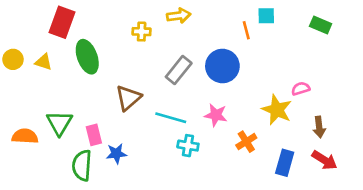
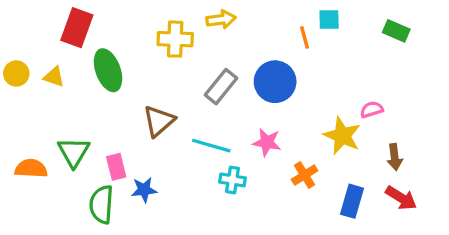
yellow cross: (142, 32) -> (175, 39), size x1.5

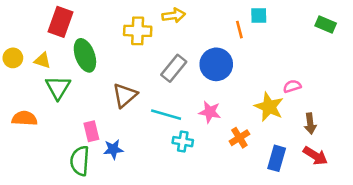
green rectangle: (396, 31) -> (326, 24), moved
green triangle: (74, 152) -> (58, 88), moved
orange semicircle: (31, 168) -> (24, 118), moved

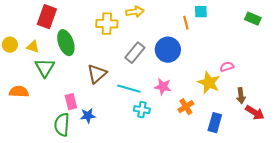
red arrow: (315, 156) -> (255, 113), moved

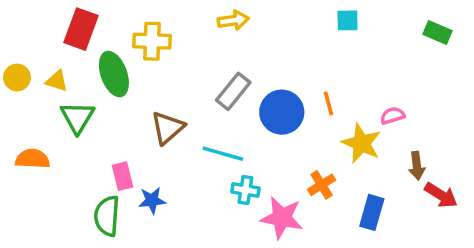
orange line: (186, 23) -> (329, 103), moved
yellow cross: (107, 24) -> (152, 41), moved
blue circle: (168, 50) -> (282, 112), moved
pink star: (163, 87) -> (282, 218), moved, size x1.4

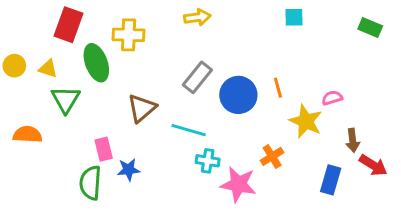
blue rectangle: (372, 212) -> (331, 180), moved

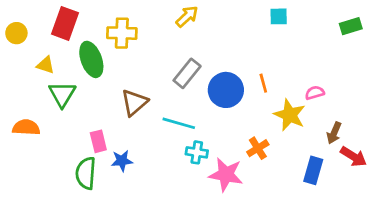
yellow arrow: (197, 17) -> (187, 16), turned -35
green rectangle: (370, 28) -> (351, 26), turned -40
yellow circle: (14, 66) -> (16, 33), moved
brown arrow: (353, 140) -> (334, 133), turned 30

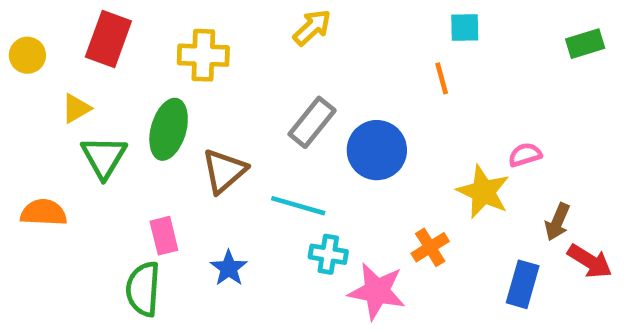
green ellipse: (91, 59) -> (169, 129), moved, turned 36
yellow triangle: (46, 65) -> (76, 108), turned -48
orange line: (263, 83) -> (442, 78), moved
blue star: (122, 161) -> (229, 268), moved, turned -30

